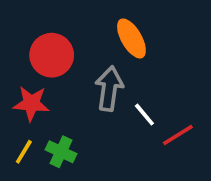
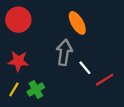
red circle: (52, 55) -> (18, 20), moved
green cross: (61, 152) -> (36, 89), turned 35

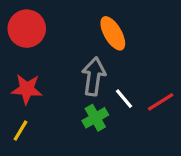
red line: (105, 80) -> (161, 102), moved
green cross: (36, 89) -> (95, 118), moved

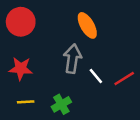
green cross: (95, 118) -> (61, 104), moved
yellow line: (20, 131) -> (26, 102), moved, turned 56

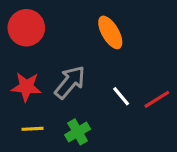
gray arrow: (72, 59) -> (70, 82), moved, turned 32

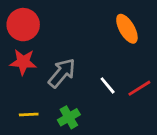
orange ellipse: (110, 32) -> (127, 29), moved
red star: (26, 87) -> (23, 62), moved

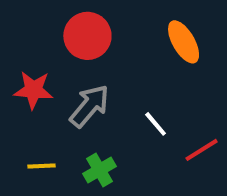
red circle: (23, 25) -> (87, 36), moved
red line: (139, 88) -> (202, 150), moved

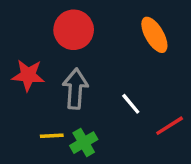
gray arrow: (89, 106) -> (75, 89), turned -36
yellow line: (41, 166) -> (52, 136), moved

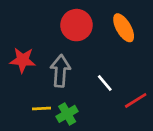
red circle: (74, 30) -> (76, 25), moved

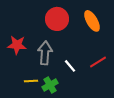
white line: (105, 83) -> (70, 66), moved
red line: (136, 100) -> (98, 62), moved

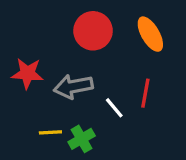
gray arrow: (45, 53) -> (73, 87), turned -105
red line: (98, 62) -> (145, 93), moved, turned -48

